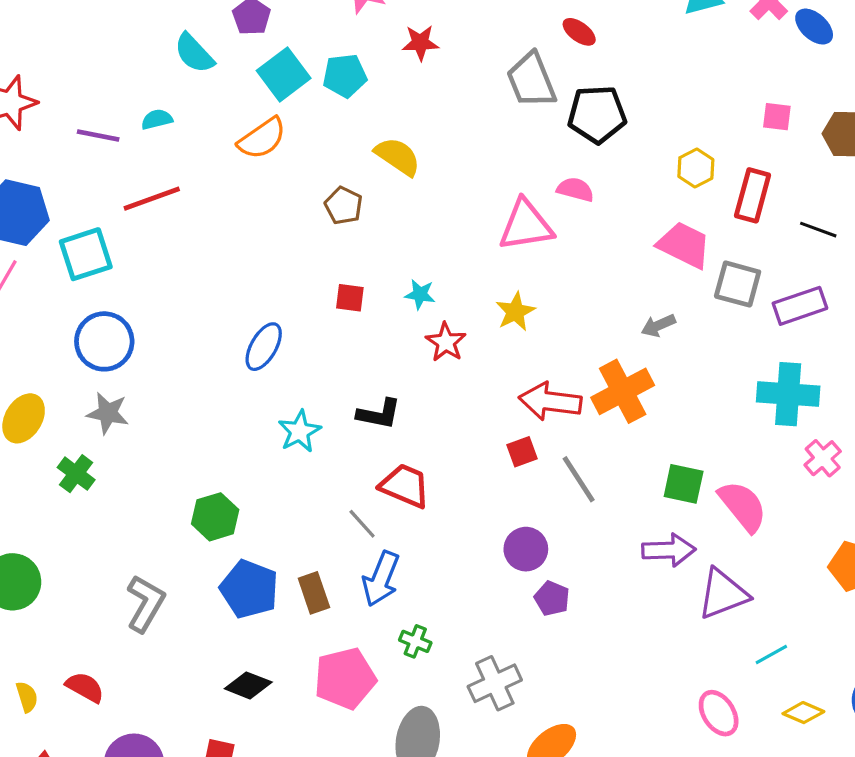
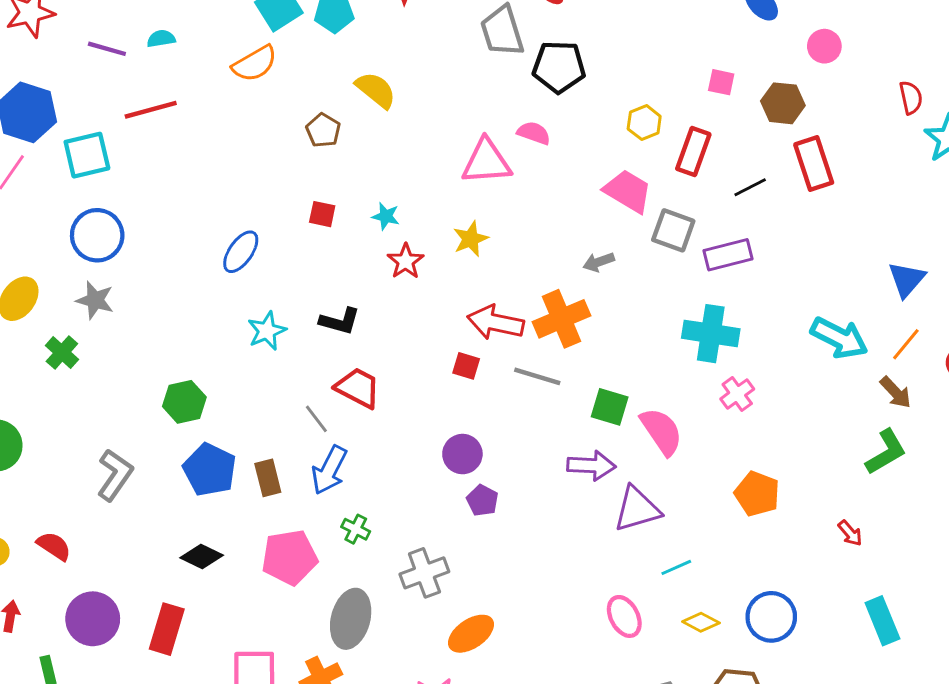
black line: (818, 230) -> (750, 187), turned -52
red square: (522, 452) -> (466, 366), turned 32
gray line: (579, 479) -> (537, 376), moved, turned -45

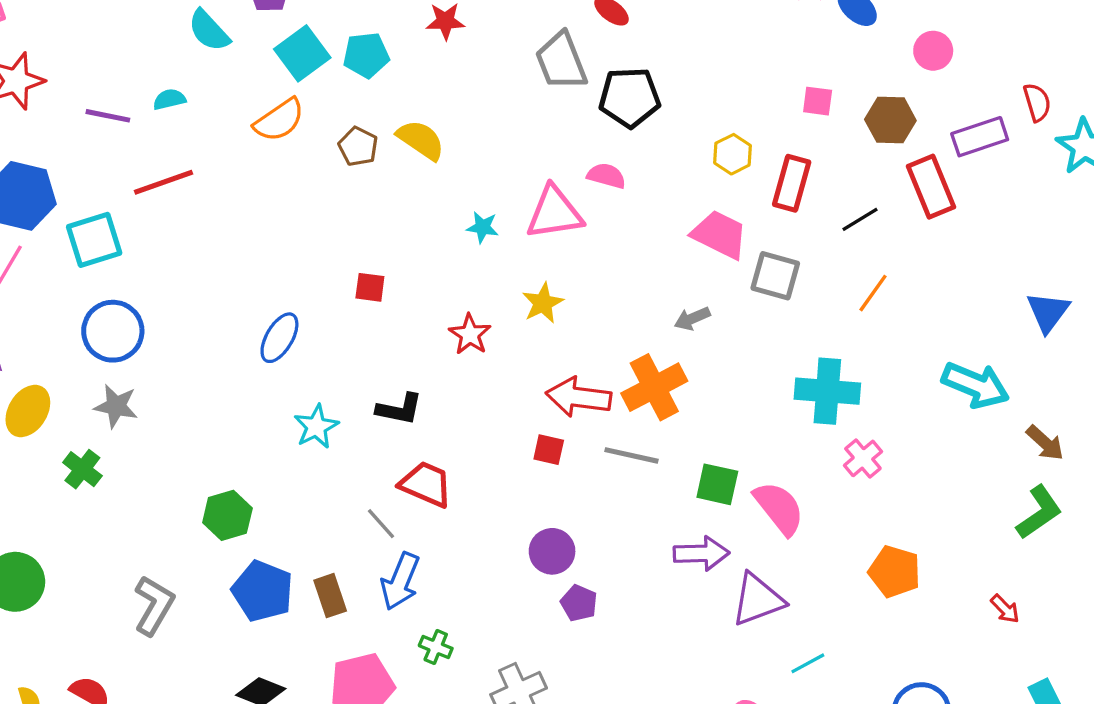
brown pentagon: (323, 130) -> (358, 147), moved
cyan star: (386, 216) -> (483, 227), moved
purple rectangle: (728, 255) -> (980, 137), moved
orange line: (906, 344) -> (873, 293), moved

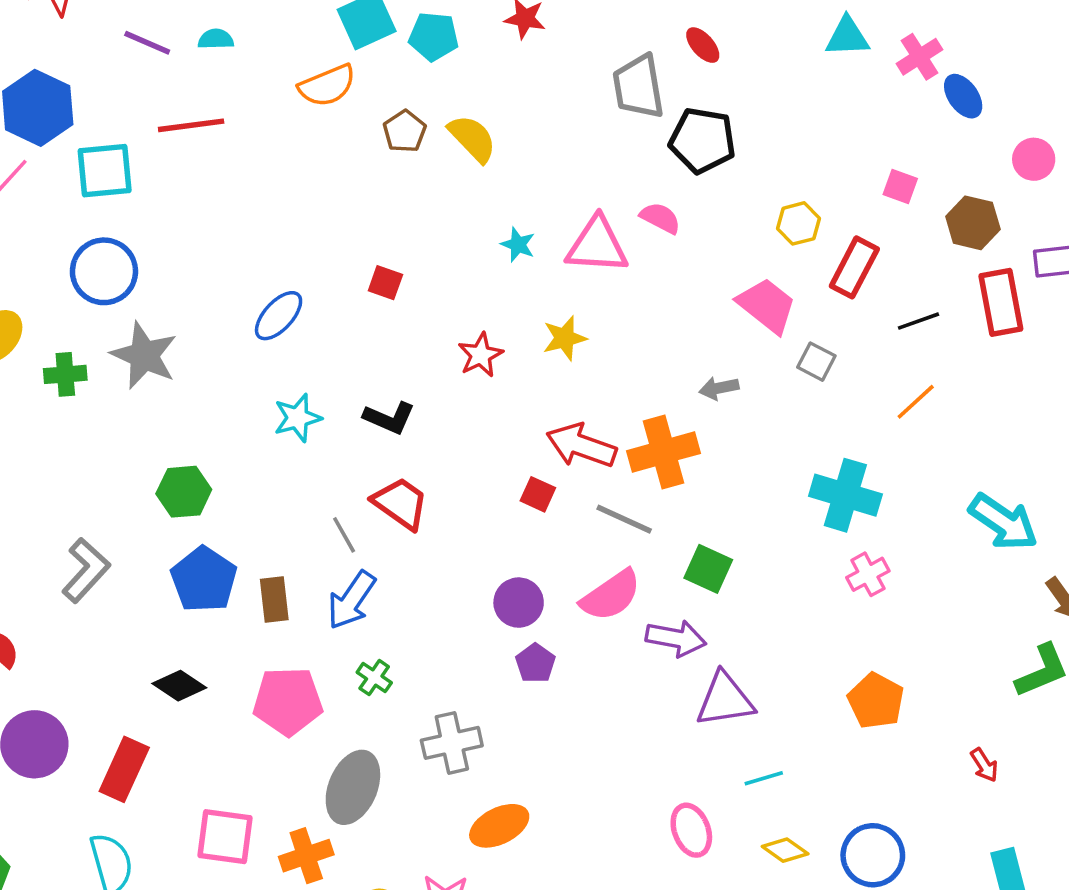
gray square: (775, 276) -> (816, 362), size x0.7
gray star: (116, 406) -> (144, 355), moved, size x1.4
green cross: (82, 469) -> (65, 374), moved, turned 36
pink semicircle: (779, 508) -> (611, 595), moved, turned 82

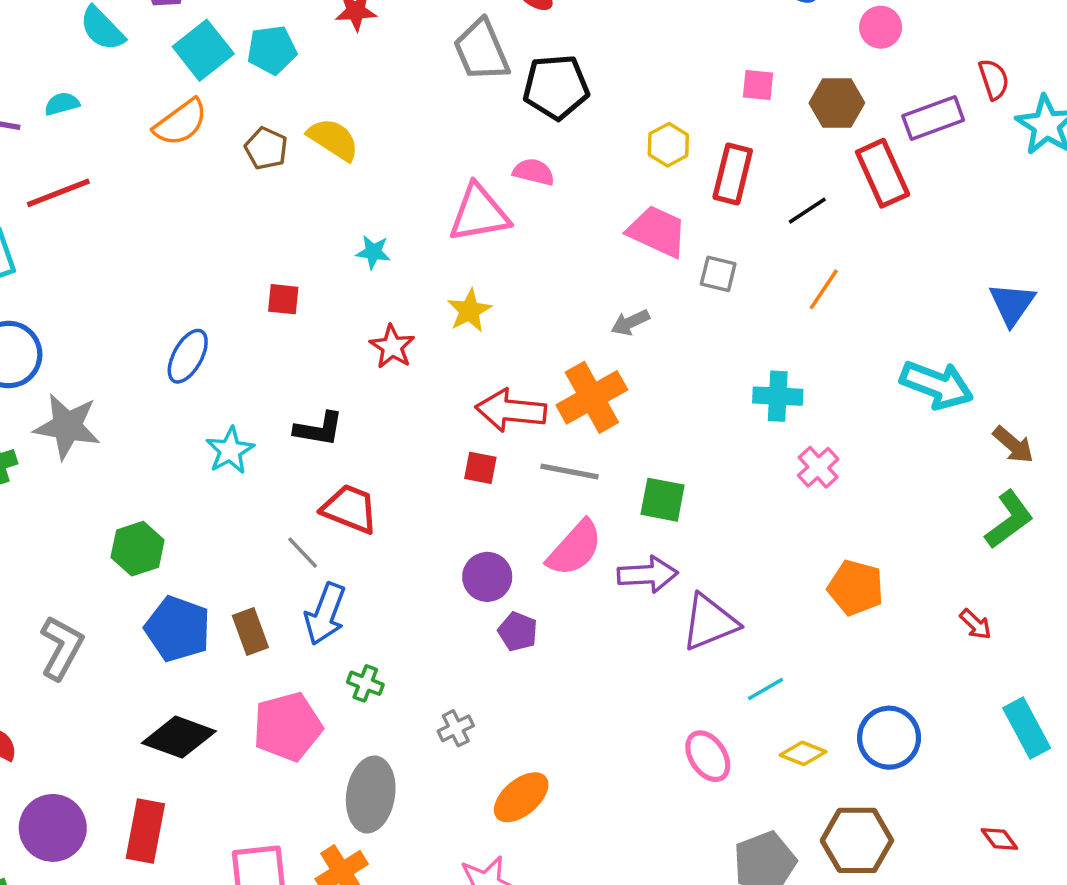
cyan star: (518, 245) -> (373, 252), moved
cyan cross: (845, 495) -> (778, 396), size x0.7
black diamond: (179, 686) -> (179, 737), size x1.4
gray cross: (452, 743) -> (456, 728), size x0.6

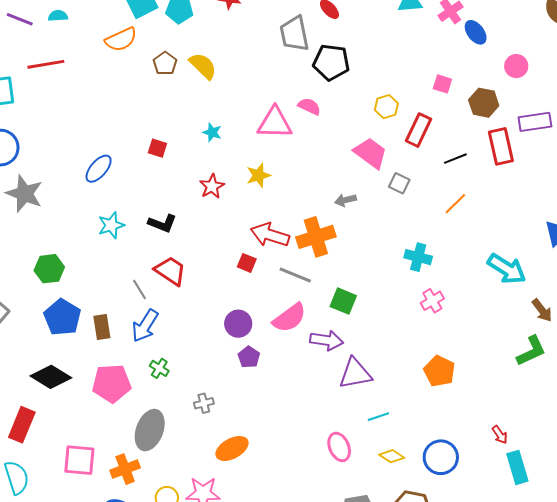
red arrow: (975, 624) -> (500, 435), moved

